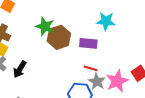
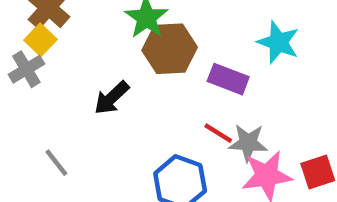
black arrow: (20, 69) -> (112, 98), moved
gray star: (97, 81) -> (248, 143), moved, turned 30

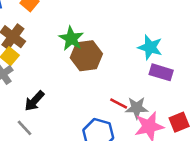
purple rectangle: (228, 79) -> (161, 72), moved
black arrow: (112, 98) -> (34, 101), moved

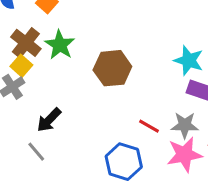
green star: (71, 38) -> (60, 45), moved
gray star: (137, 108) -> (185, 125), moved

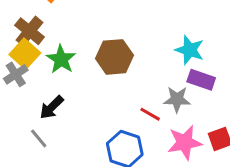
green star: (60, 45) -> (61, 59), moved
yellow square: (21, 66) -> (25, 54), size x1.4
gray star: (185, 125) -> (177, 99), moved

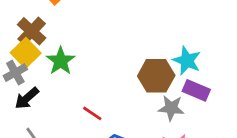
brown hexagon: (114, 57) -> (156, 76), moved
black arrow: (52, 107) -> (27, 98), moved
red line: (150, 114) -> (92, 113), moved

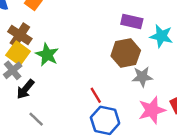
cyan star: (187, 61) -> (161, 36), moved
purple rectangle: (196, 90) -> (132, 21), moved
red line: (92, 113) -> (96, 95), moved, turned 35

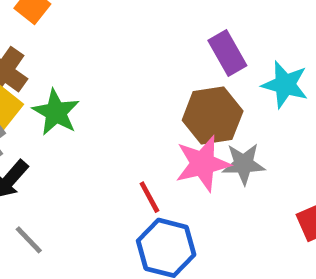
purple rectangle: (132, 21) -> (227, 53), turned 45
pink star: (152, 110) -> (203, 164), moved

